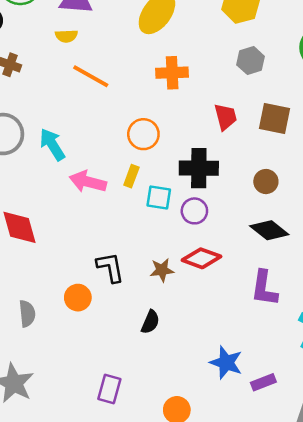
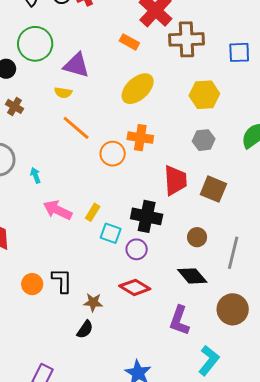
red trapezoid: (225, 117) -> (175, 180), size x1.4
orange circle: (143, 134) -> (113, 154), moved
cyan arrow: (52, 144) -> (35, 175), size x0.6
brown star: (162, 270) -> (93, 302), moved
orange circle: (78, 298) -> (32, 284), moved

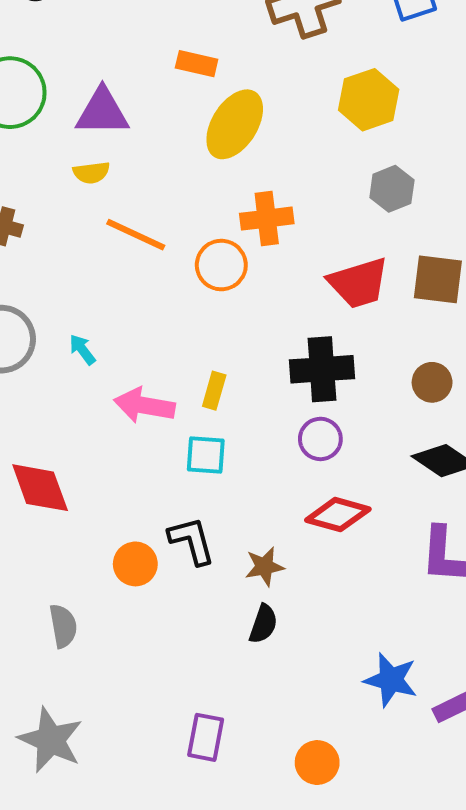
orange rectangle: (129, 42) -> (197, 64), moved
red trapezoid: (175, 180) -> (358, 283), turned 92
cyan square: (111, 233) -> (206, 455), moved

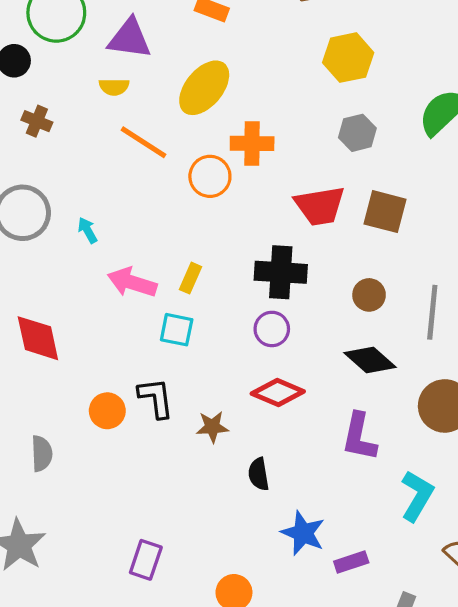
yellow ellipse: (235, 124) -> (204, 88), moved
black semicircle: (263, 624) -> (259, 474), moved, turned 144

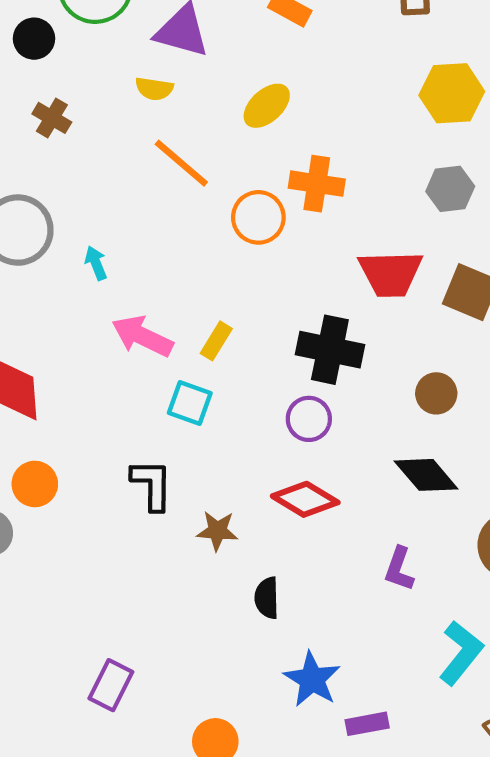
yellow ellipse: (204, 88) -> (267, 106), size x0.7
orange circle: (107, 411) -> (35, 484), moved
purple L-shape: (359, 437) -> (399, 569), size x0.7

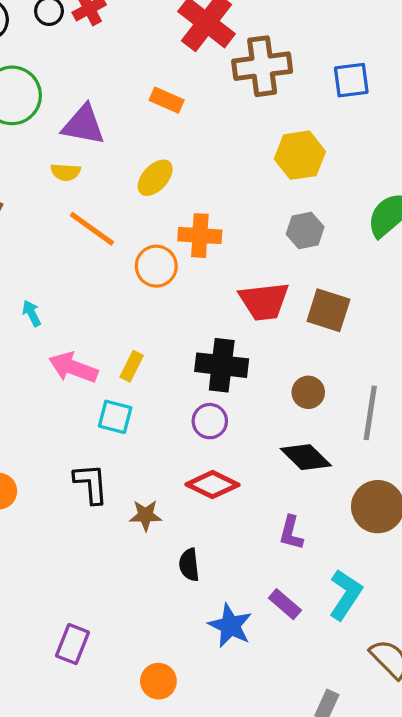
purple rectangle: (367, 724) -> (285, 604), moved, turned 56

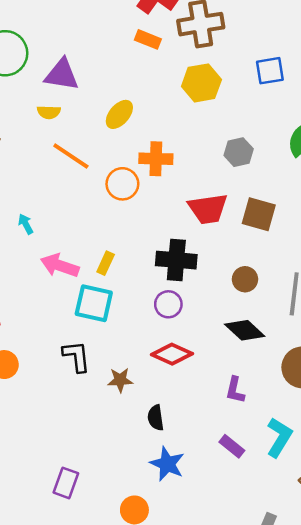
blue square: (351, 80) -> (270, 71), moved
orange rectangle: (167, 100) -> (148, 39), moved
yellow hexagon: (300, 155) -> (201, 83), moved
cyan square: (115, 417) -> (94, 303), size x1.4
blue star: (230, 626) -> (167, 464), moved

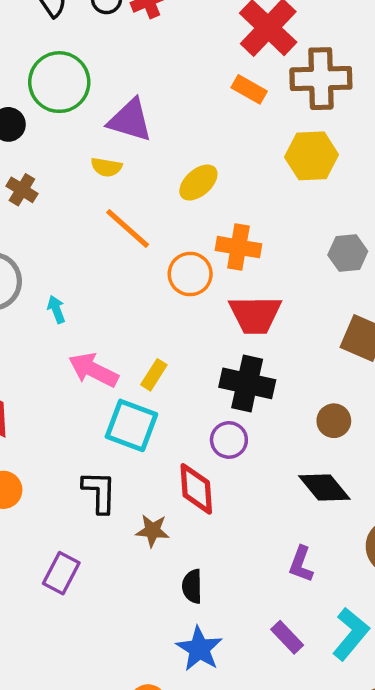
red trapezoid: (208, 209) -> (255, 315), moved
red diamond: (172, 354) -> (196, 489), moved, turned 54
purple rectangle: (66, 483) -> (61, 573), moved

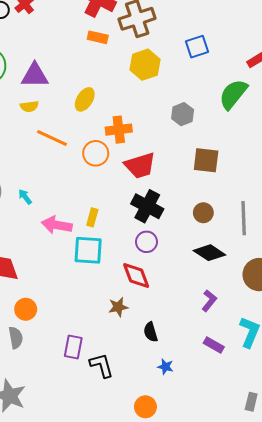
black cross: (247, 383) -> (147, 206), turned 32
black L-shape: (99, 492) -> (102, 365), moved
purple L-shape: (301, 564) -> (209, 301), turned -145
blue star: (199, 649) -> (165, 367), size x0.6

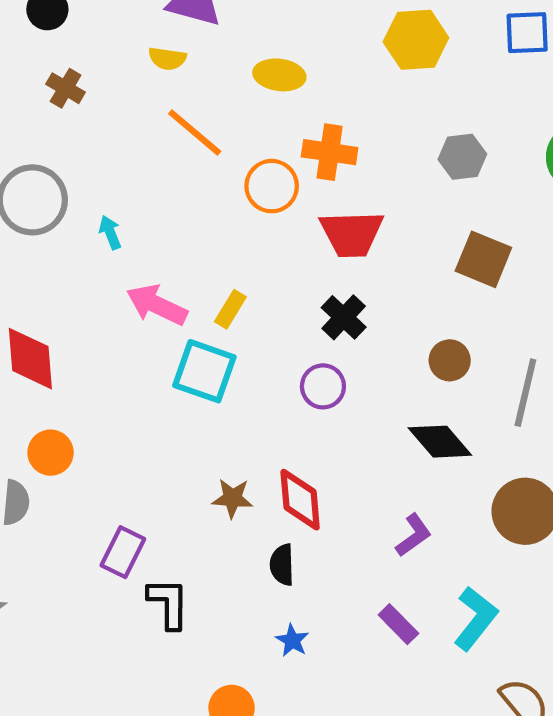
yellow ellipse: (85, 99) -> (279, 75), turned 50
black cross: (147, 206) -> (344, 317), size x0.7
red diamond: (136, 275) -> (300, 500), moved

